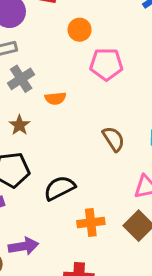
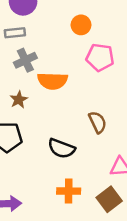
orange semicircle: (55, 98) -> (53, 81), size x1.6
black semicircle: (60, 188) -> (61, 148), moved, turned -140

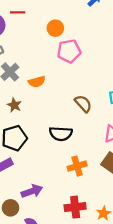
orange circle: (81, 25) -> (55, 28), moved
orange semicircle: (53, 81) -> (37, 82), size x0.7

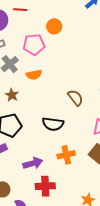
pink pentagon: (69, 51) -> (34, 45), moved
purple arrow: (32, 191) -> (33, 163), moved
red cross: (75, 207) -> (45, 186), moved

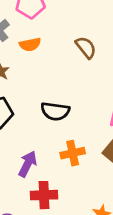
brown semicircle: (75, 98) -> (86, 47), moved
purple arrow: (33, 163) -> (28, 164), turned -48

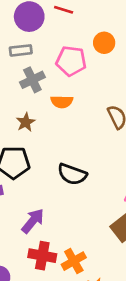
orange cross: (73, 153) -> (74, 261), moved, turned -30

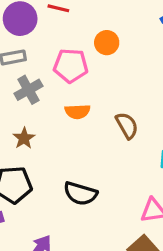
orange semicircle: (62, 102) -> (77, 112), moved

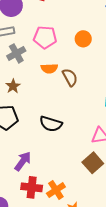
orange circle: (107, 43) -> (83, 39), moved
brown semicircle: (127, 126) -> (70, 77), moved

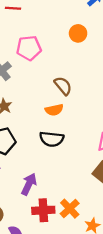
orange circle: (83, 39) -> (78, 33), moved
orange semicircle: (49, 68) -> (54, 110), moved

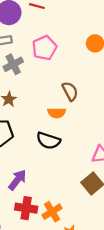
pink pentagon: (29, 48) -> (44, 48), turned -30

